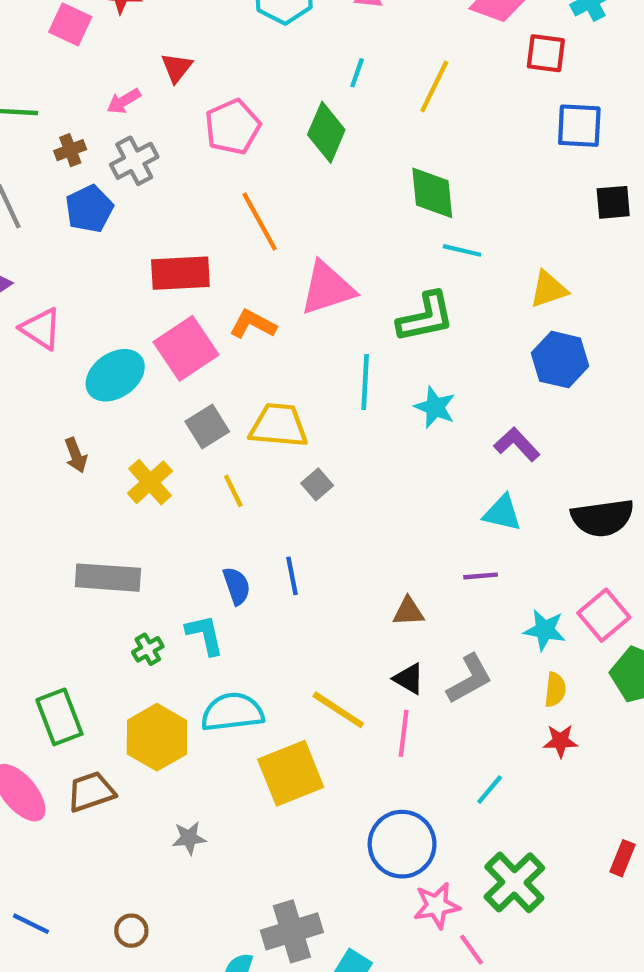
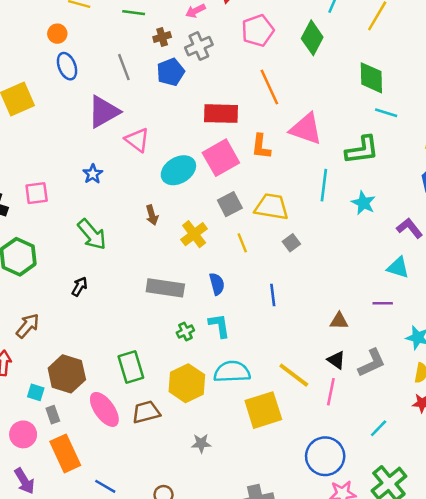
pink triangle: (327, 288) -> (306, 129), turned 33
orange L-shape: (253, 324) -> (261, 146), turned -116
blue semicircle: (237, 586) -> (217, 284), moved

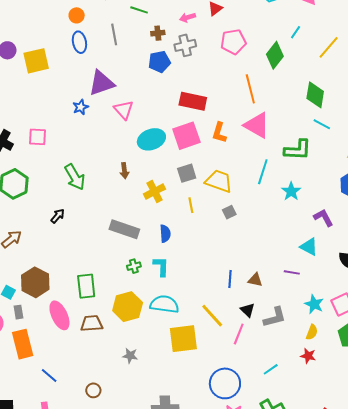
gray line: (124, 67) -> (114, 34), moved
orange line: (269, 87) -> (250, 89), moved
blue star: (93, 174) -> (81, 107), moved
blue line: (273, 295) -> (230, 279), moved

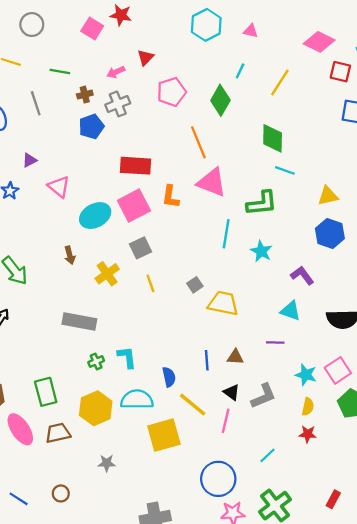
purple triangle: (101, 83) -> (29, 160), size x0.5
yellow trapezoid: (219, 181) -> (223, 303), moved
blue semicircle: (165, 234) -> (169, 377), moved
brown circle: (93, 390) -> (61, 493), moved

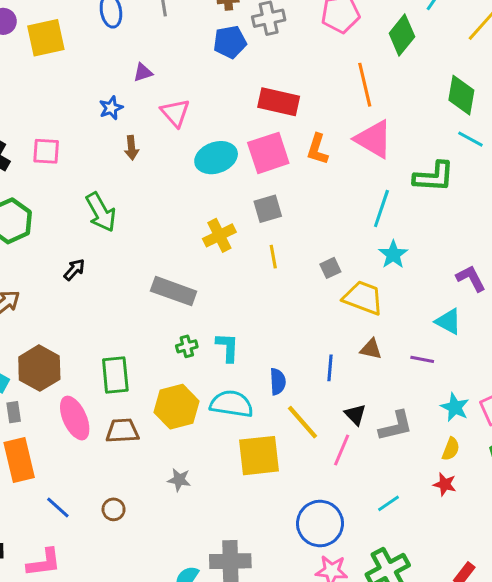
cyan star: (261, 251) -> (393, 255), moved
brown arrow: (70, 255) -> (131, 148), moved
brown triangle: (235, 357) -> (371, 349), moved

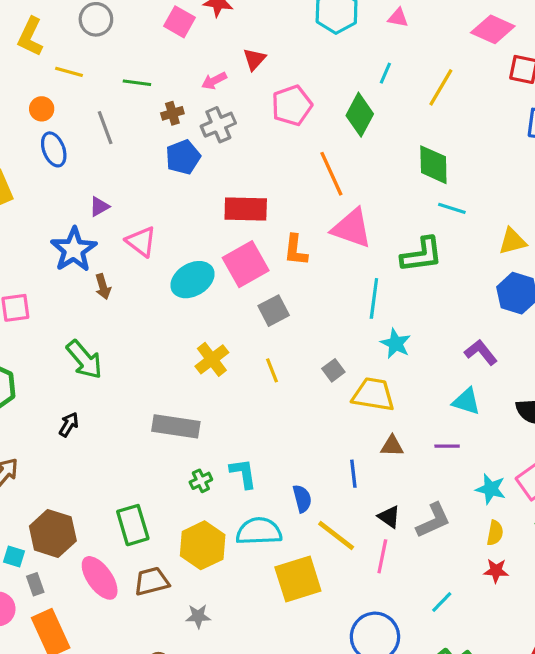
blue star: (111, 108) -> (74, 250), size x1.8
gray square: (268, 209) -> (274, 311), moved
gray star: (179, 480) -> (198, 616), moved

